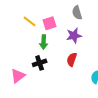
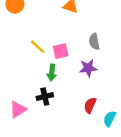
red semicircle: (72, 59) -> (90, 105), moved

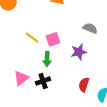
gray semicircle: (94, 42) -> (90, 28), moved, turned 128
pink triangle: (18, 109) -> (21, 78), moved

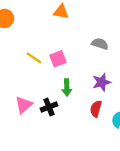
purple star: (79, 52) -> (102, 82), moved
green arrow: (47, 59) -> (67, 87), moved

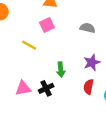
pink square: (58, 59) -> (47, 25), moved
pink triangle: (24, 105) -> (23, 88), turned 35

